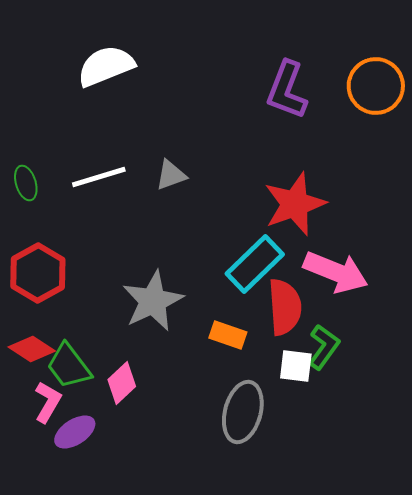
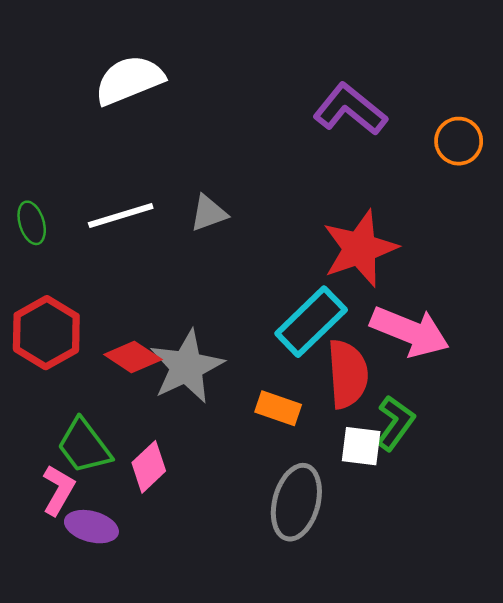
orange circle: (376, 86) -> (459, 141), moved, size x0.7
purple L-shape: (287, 90) -> (350, 109), turned 108
red diamond: (32, 349) -> (133, 357), moved
purple ellipse: (75, 432) -> (91, 527), turned 48

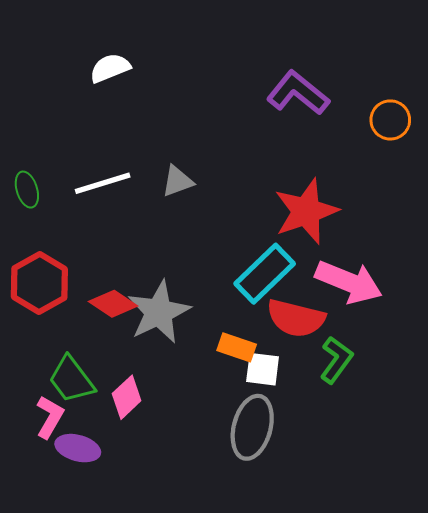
white semicircle: (129, 80) -> (110, 68), size x0.7
red semicircle: (348, 374) -> (296, 318), turned 108
white square: (361, 446) -> (263, 369), moved

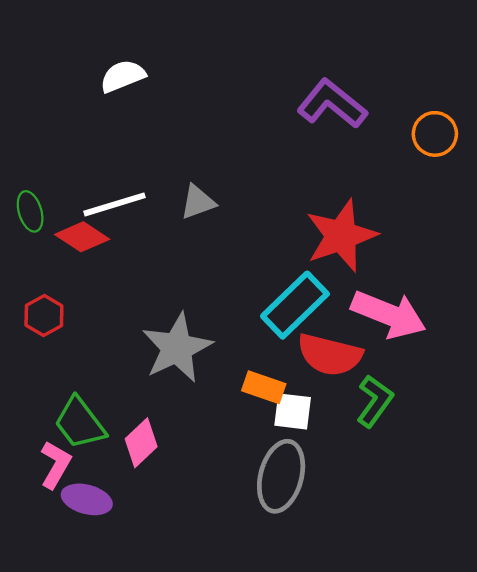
red hexagon: (39, 283) -> (44, 315), size x0.6
red diamond: (113, 304) -> (82, 237), moved

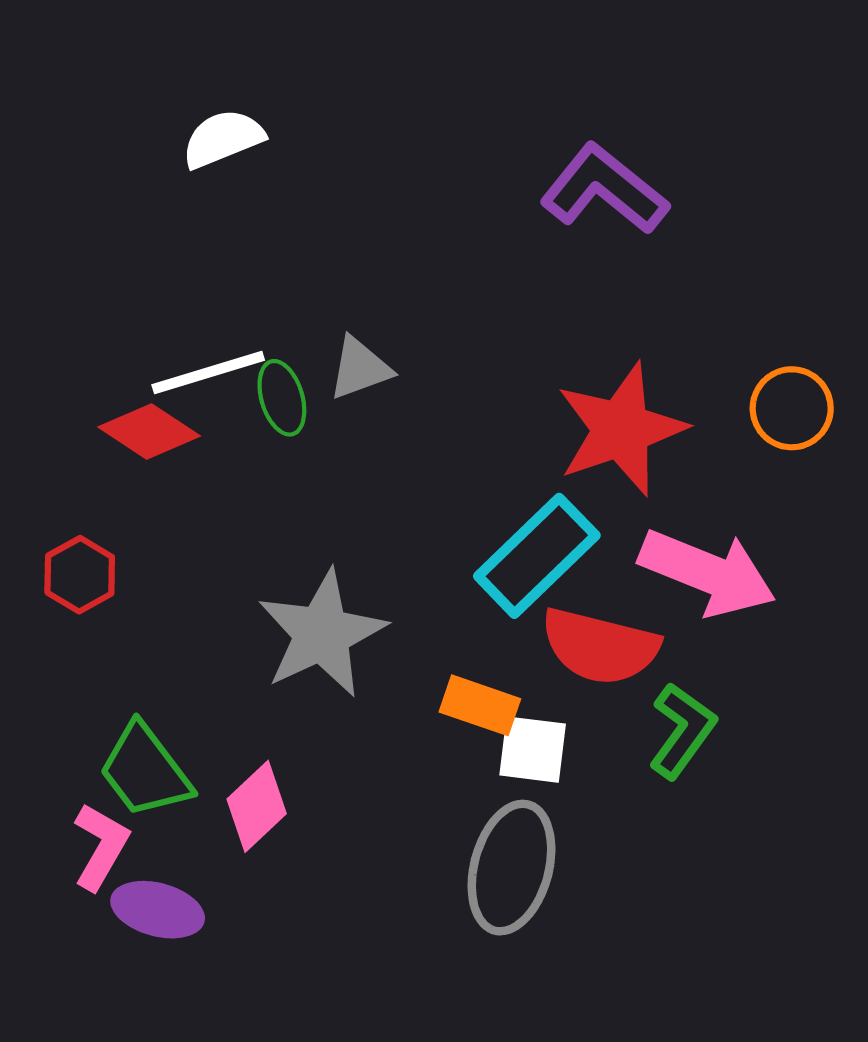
orange circle: (435, 134) -> (792, 408), moved
green ellipse: (30, 211) -> (282, 398), moved

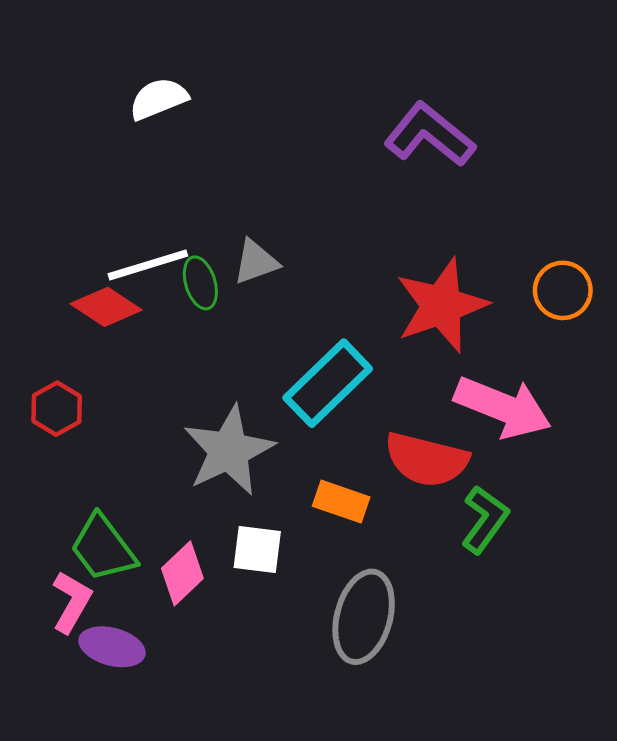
cyan rectangle: (537, 556) -> (328, 383), moved
white square: (533, 750) -> (257, 549), moved

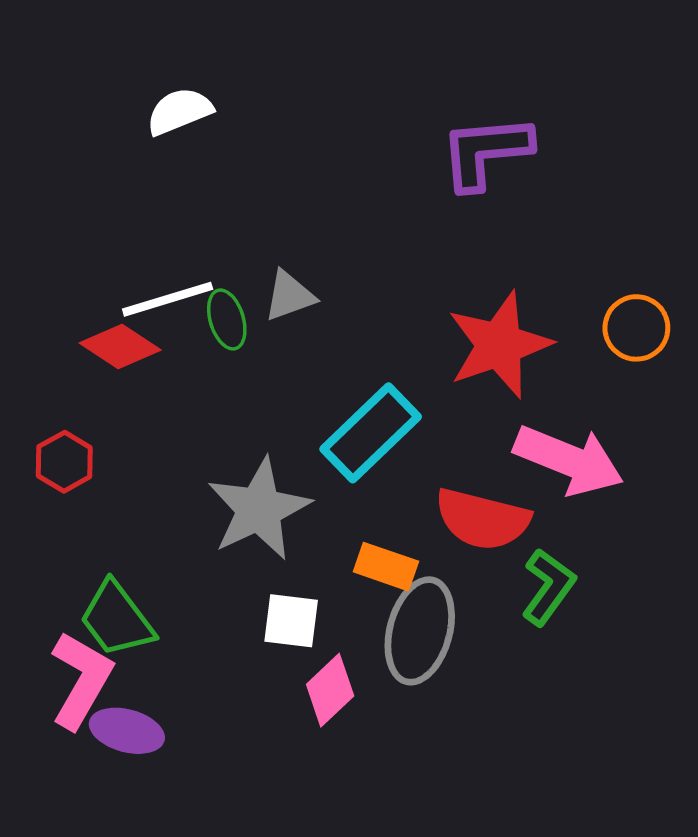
purple L-shape: (429, 135) -> (486, 152), turned -44
pink diamond: (182, 573) -> (330, 690), moved
pink L-shape: (72, 602) -> (81, 680), size x1.4
gray ellipse: (364, 617) -> (420, 631), moved

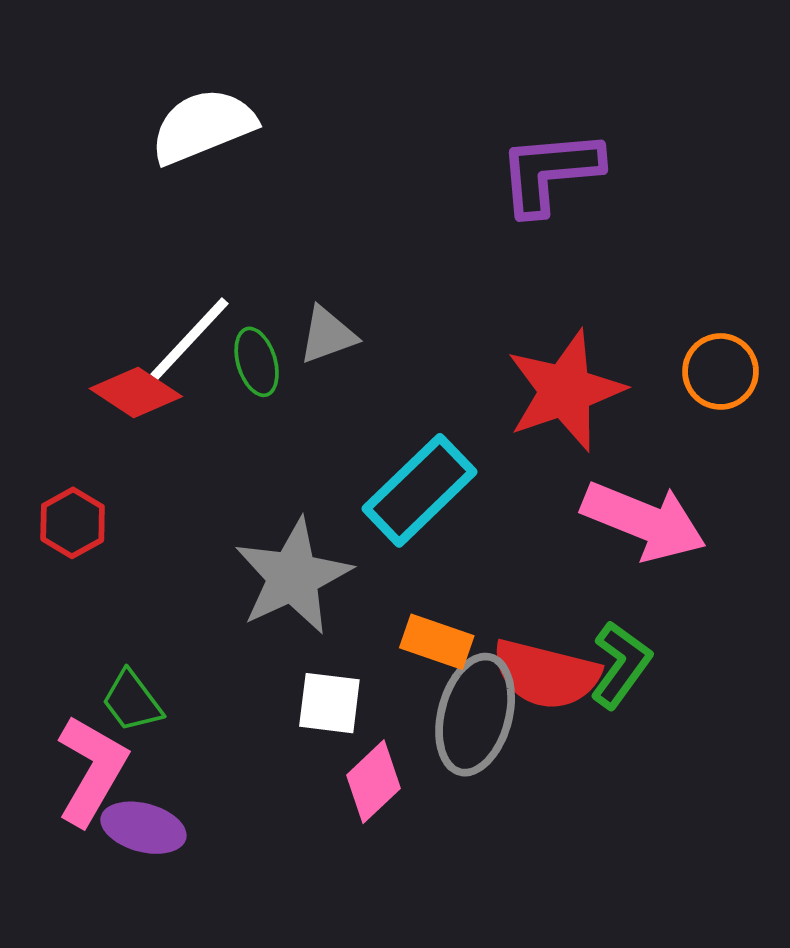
white semicircle: (179, 111) -> (203, 126), size x1.4
white line: (168, 299) -> (189, 339), turned -30
red semicircle: (482, 519) -> (546, 674), moved
green trapezoid: (117, 619) -> (132, 701), size x0.7

